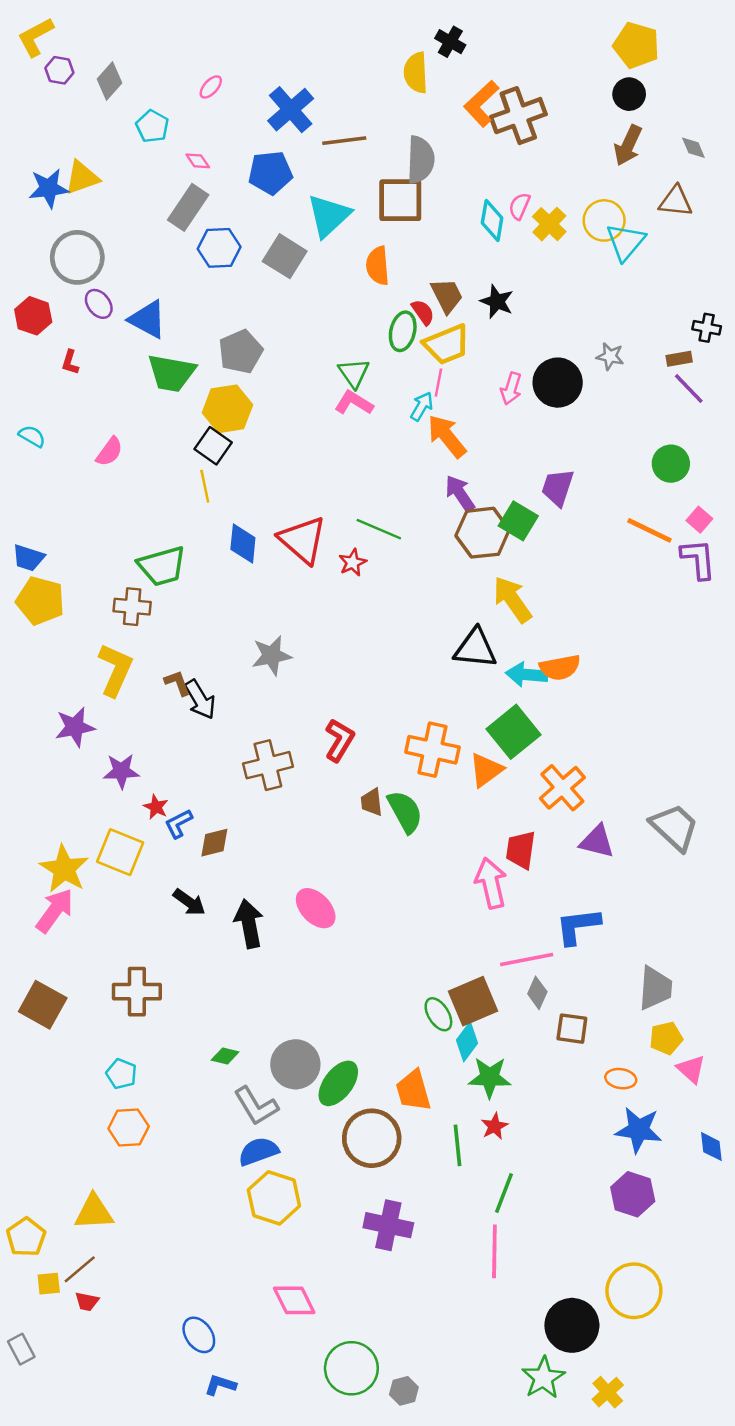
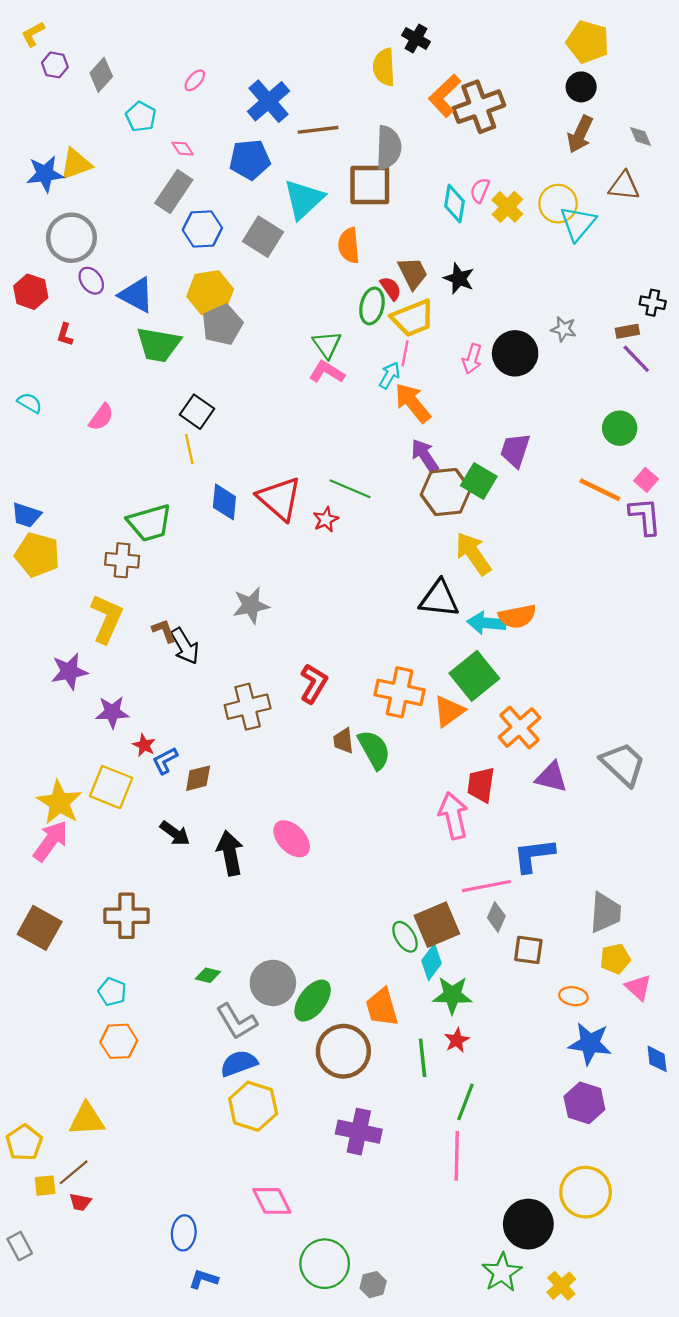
yellow L-shape: (36, 37) -> (33, 34), size x0.7
yellow hexagon: (227, 409) -> (210, 293), moved
blue ellipse: (199, 1335) -> (184, 1233), turned 40

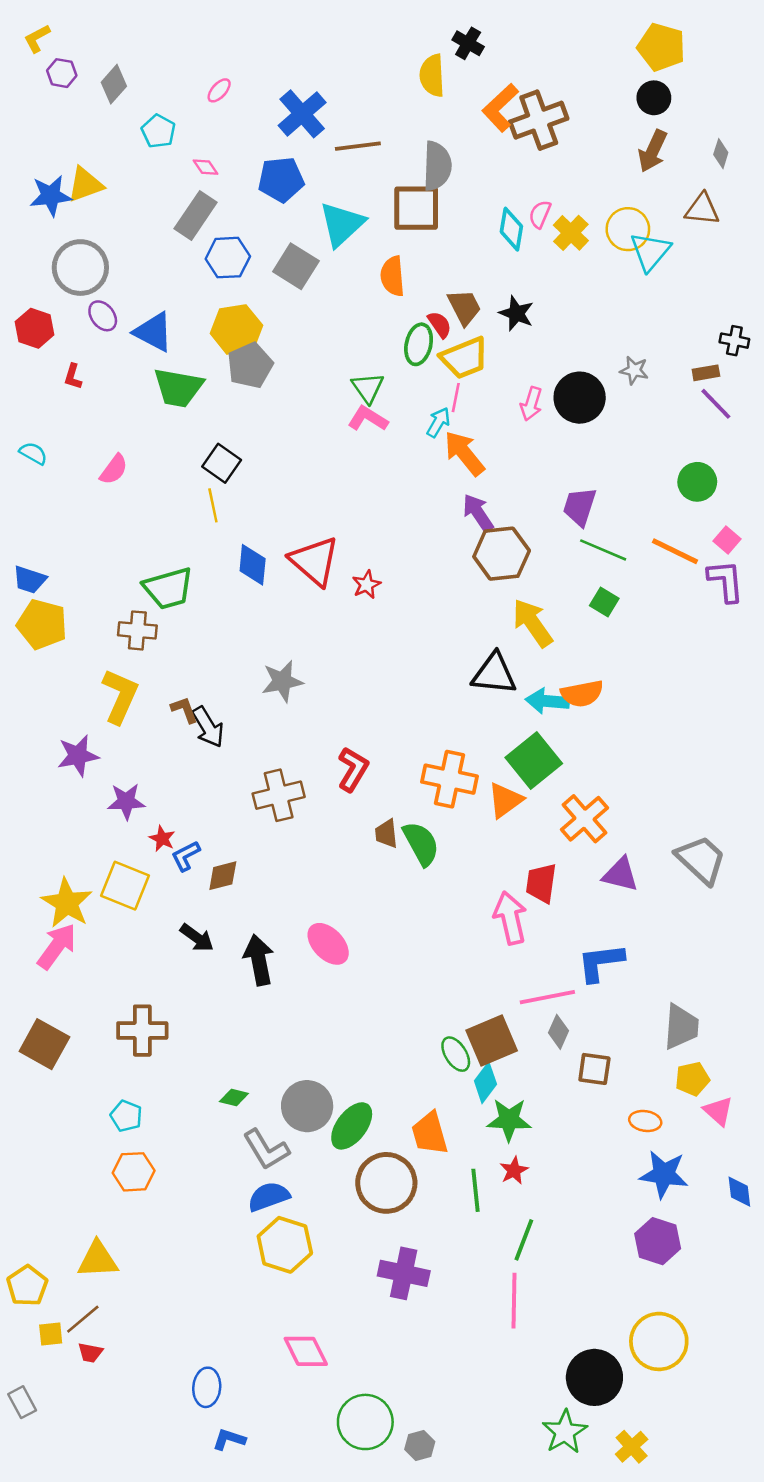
gray diamond: (641, 136) -> (721, 154), turned 40
green square: (479, 481) -> (604, 602), moved, size x0.7
green line: (350, 489) -> (603, 550), moved

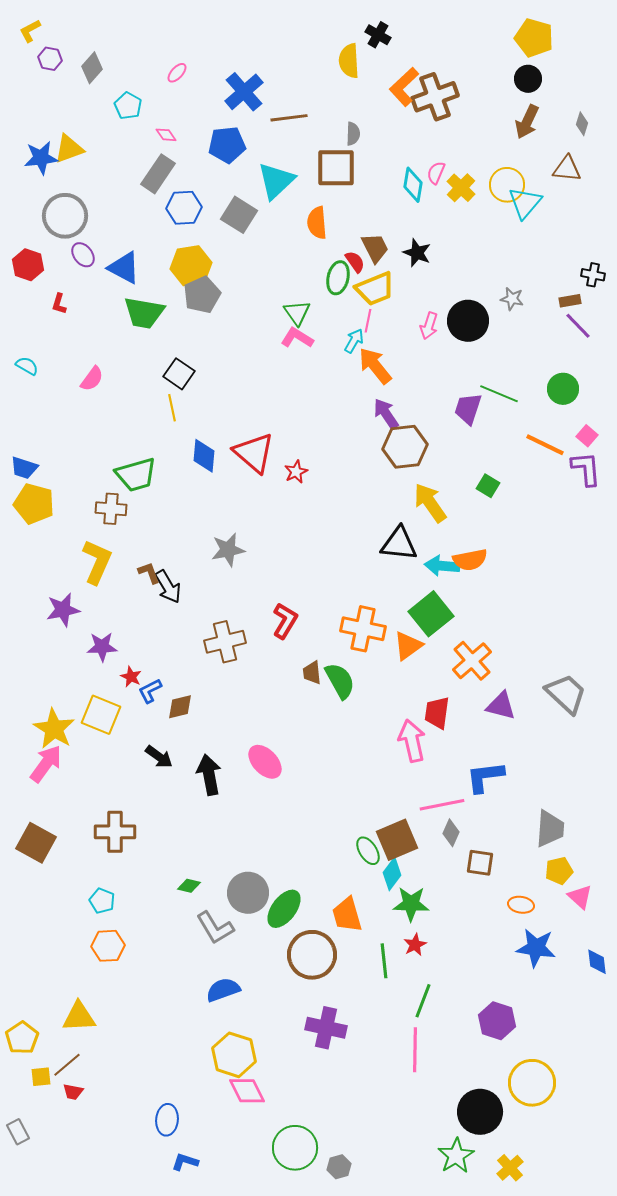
gray semicircle: (437, 166) -> (353, 134), size x0.6
green line: (603, 550) -> (499, 394), moved
blue semicircle: (269, 1197) -> (223, 990), moved
purple hexagon: (658, 1241) -> (497, 1021), moved
yellow hexagon: (285, 1245) -> (234, 1055), moved

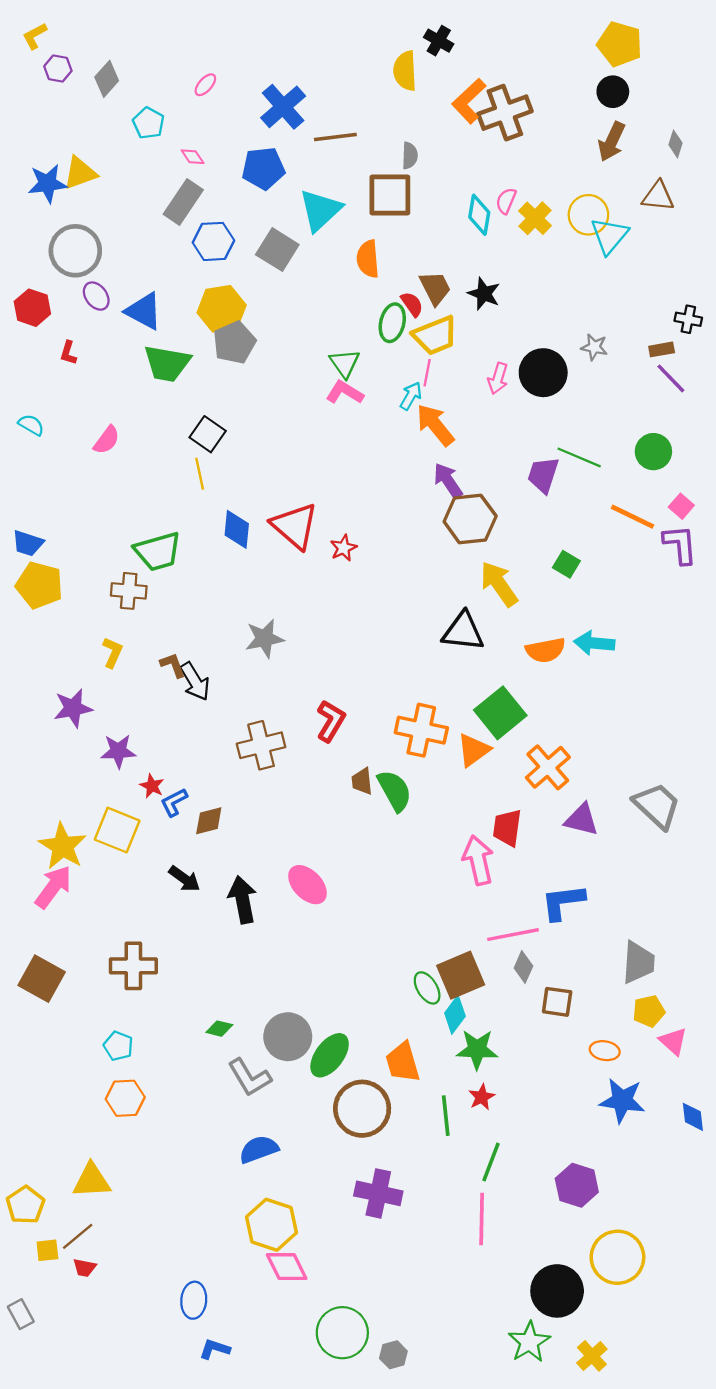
yellow L-shape: (97, 562) -> (112, 652), size x0.6
cyan arrow: (442, 566) -> (594, 643), moved

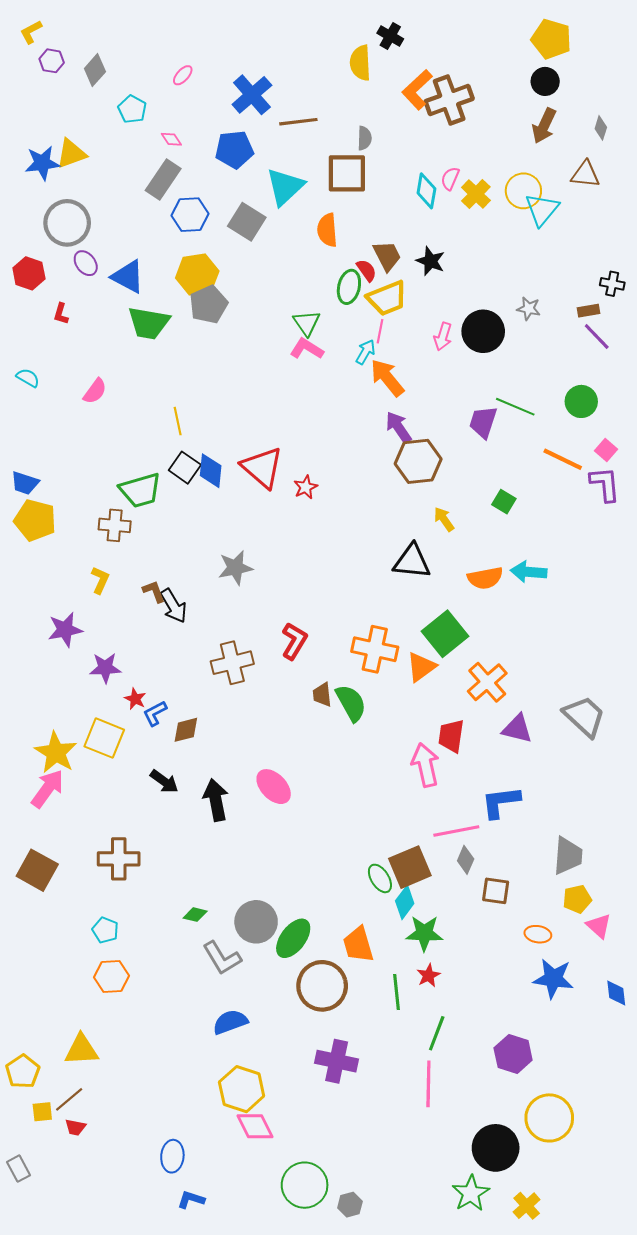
black square: (208, 434) -> (185, 468), moved
yellow arrow: (499, 584) -> (444, 519), size x0.6

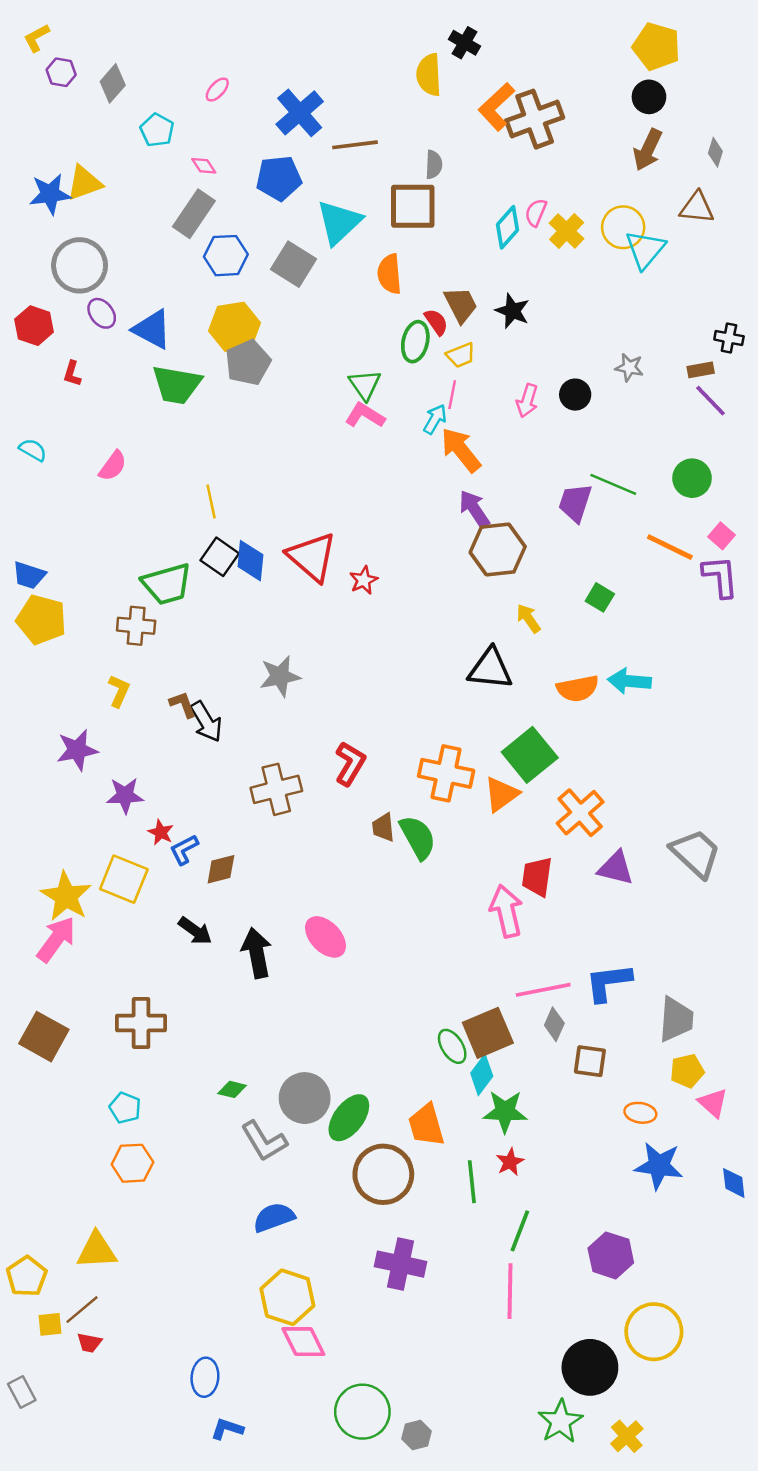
cyan diamond: (426, 191) -> (508, 227), turned 32
yellow trapezoid: (387, 298) -> (461, 355), size x0.6
black circle: (483, 331) -> (575, 395), size x0.6
blue L-shape: (501, 802) -> (608, 982), moved

